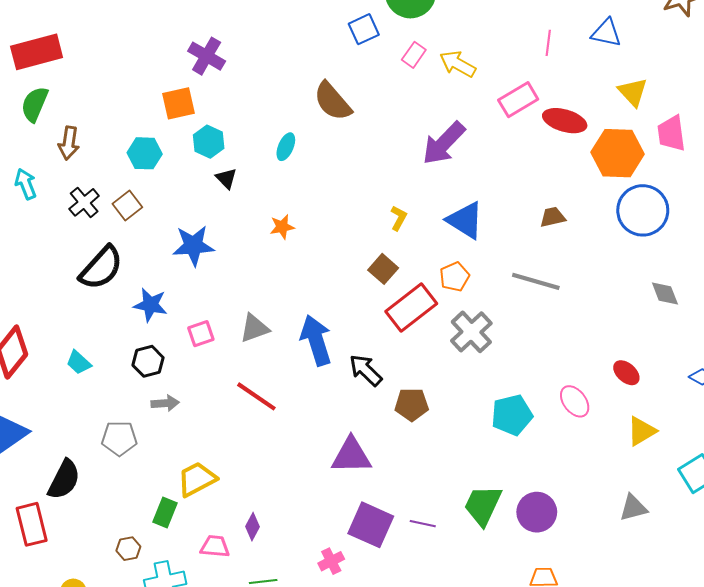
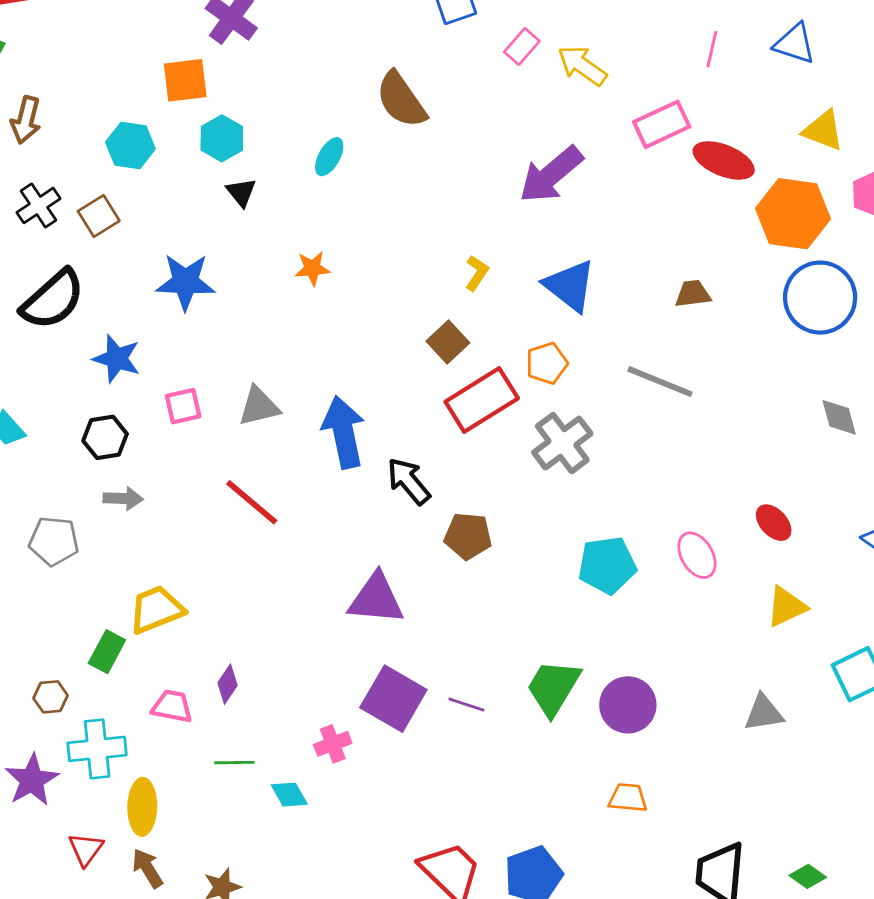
yellow triangle: (633, 92) -> (823, 130), turned -32

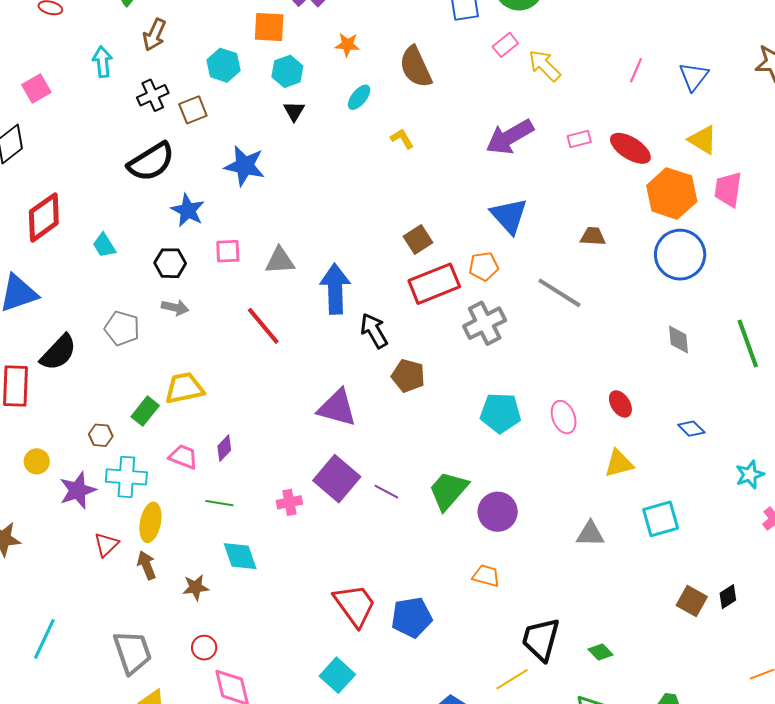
blue triangle: (795, 44) -> (694, 76), turned 40
pink rectangle: (662, 124) -> (579, 139), moved, size x0.6
orange star: (312, 268) -> (347, 45), moved
yellow L-shape: (477, 273) -> (402, 139), moved, turned -75
cyan diamond: (289, 795) -> (240, 556), moved, size x1.4

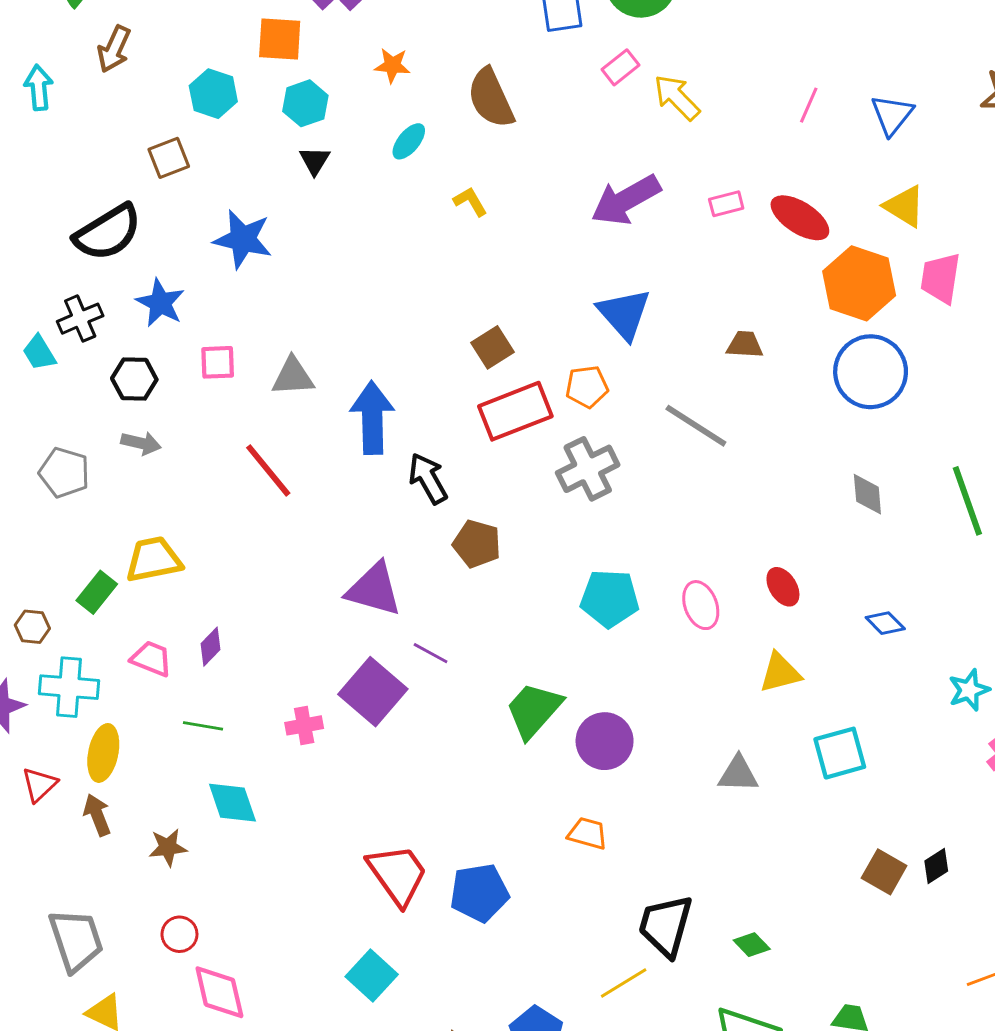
black cross: (153, 95) -> (80, 319), moved
purple line: (386, 492) -> (431, 653), moved

